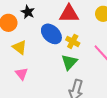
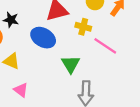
yellow cross: (73, 41) -> (83, 27), moved

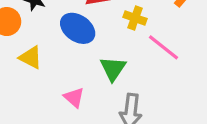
pink triangle: (21, 90) -> (74, 98), moved

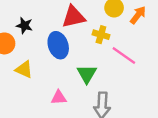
blue ellipse: (78, 28) -> (58, 45), turned 40
pink triangle: (74, 98) -> (59, 98), turned -42

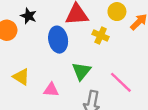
pink line: (124, 55) -> (121, 82), moved
yellow triangle: (24, 69) -> (21, 77), moved

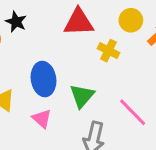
blue ellipse: (58, 40) -> (44, 79), moved
pink triangle: (51, 90) -> (42, 119), turned 35

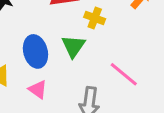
green triangle: (82, 96) -> (73, 46), moved

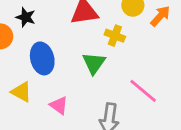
blue ellipse: (35, 51) -> (42, 58), moved

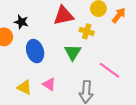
yellow triangle: (21, 92) -> (24, 87), moved

